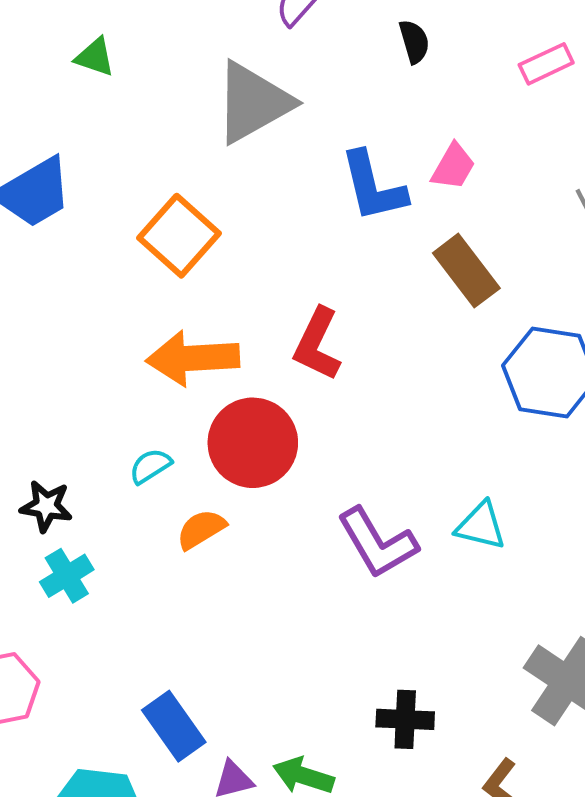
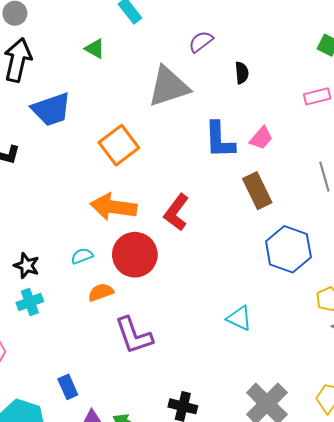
black semicircle: (414, 42) -> (242, 73), moved
purple L-shape: (377, 543) -> (134, 335), moved
blue rectangle: (174, 726) -> (68, 387), size x0.7

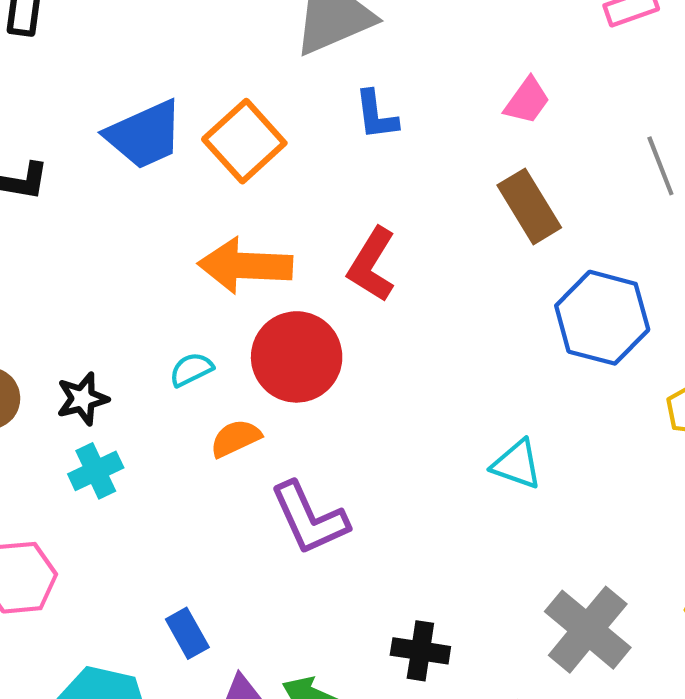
blue trapezoid: (51, 109) -> (144, 135), moved
blue L-shape: (220, 140) -> (376, 115), moved, size x0.7
black star: (27, 266) -> (82, 399), turned -30

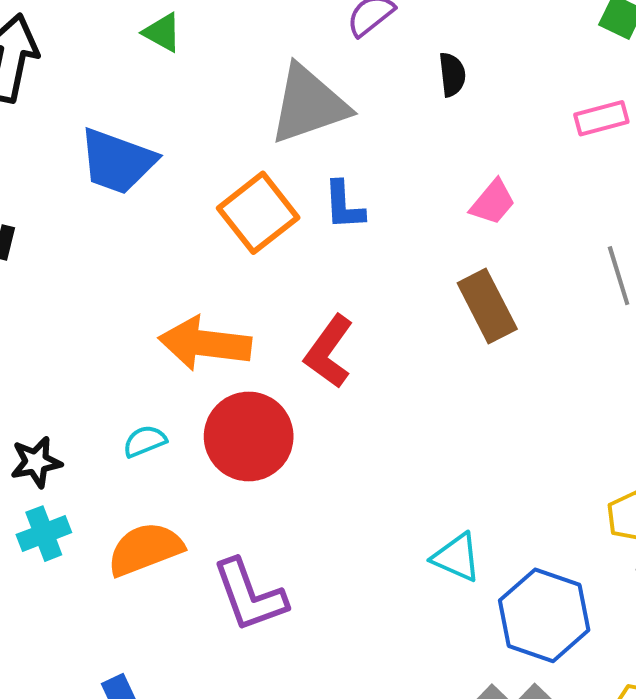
blue trapezoid: (144, 135) -> (117, 161), moved, turned 40
orange square: (244, 141) -> (258, 213), moved
blue hexagon: (602, 318) -> (544, 615), moved
orange semicircle: (236, 438) -> (145, 549), moved, size x1.5

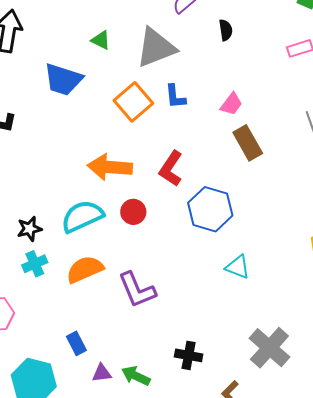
green triangle: (162, 32) -> (101, 40), moved
pink trapezoid: (493, 202) -> (231, 104), moved
red circle: (249, 436) -> (133, 212), size x0.6
cyan semicircle: (145, 441) -> (82, 216), size x2.0
blue hexagon: (544, 615) -> (210, 209), moved

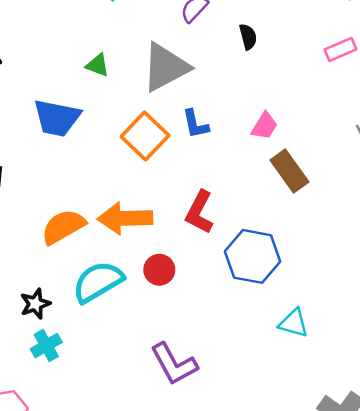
orange semicircle: (85, 269) -> (63, 227), moved

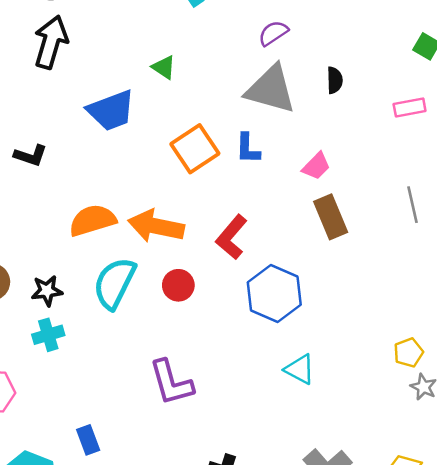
black semicircle: (248, 37) -> (335, 80), moved
gray triangle: (165, 67) -> (271, 89), moved, turned 30
blue trapezoid: (57, 118) -> (111, 110), turned -45
cyan semicircle: (98, 282) -> (114, 283), turned -46

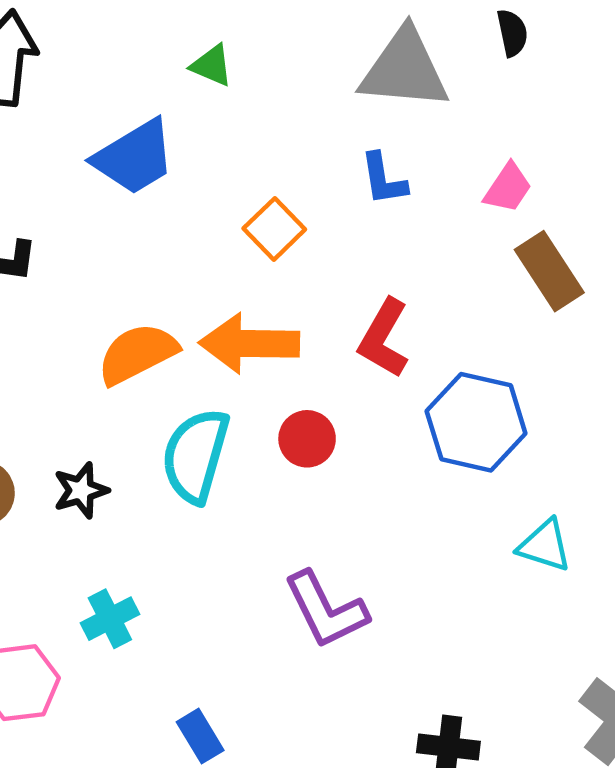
orange square: (195, 149) -> (274, 229), moved, size x0.7
cyan cross: (48, 335) -> (110, 619), moved

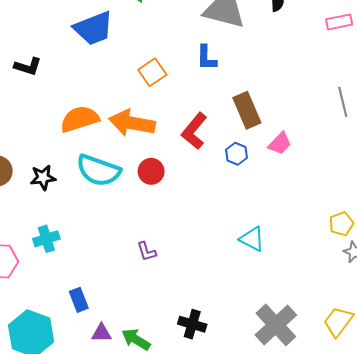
pink trapezoid: (508, 188) -> (280, 143), moved
brown rectangle: (549, 271) -> (247, 110), moved
blue hexagon: (476, 422) -> (237, 154), moved, size x0.5
cyan semicircle: (195, 456) -> (98, 170), turned -96
purple L-shape: (326, 610) -> (146, 252), size x0.5

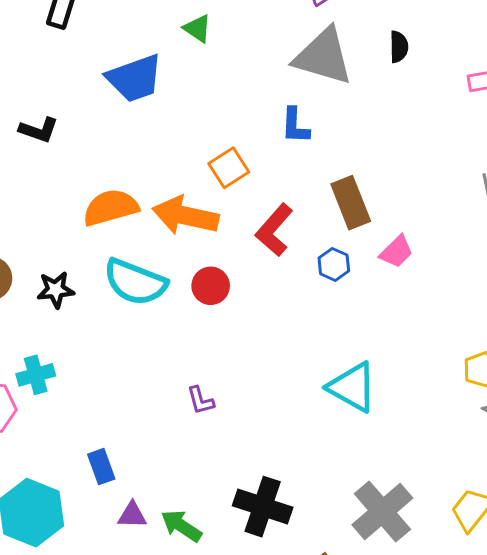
orange square: (152, 72) -> (229, 168), moved
cyan cross: (46, 239) -> (36, 375), moved
cyan triangle: (252, 239) -> (352, 387), size x1.4
black cross: (192, 324) -> (263, 507), size x1.4

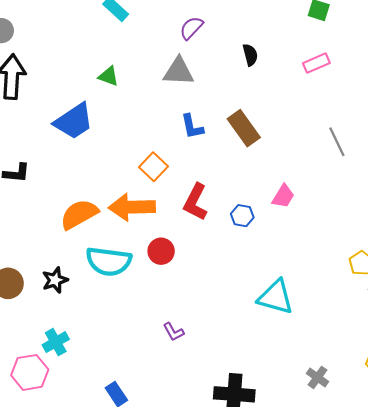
gray triangle: (323, 56) -> (178, 71), moved, size x0.7
brown rectangle: (351, 203) -> (244, 128), moved
gray cross: (382, 511) -> (317, 377), size x0.5

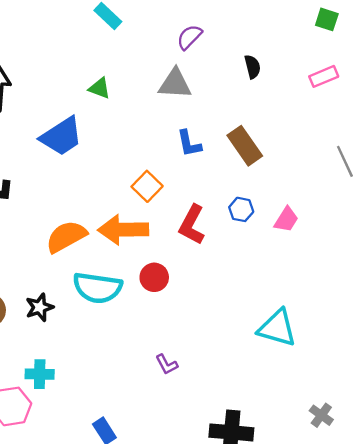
blue hexagon: (242, 216) -> (241, 209), moved
cyan cross: (56, 342) -> (40, 374), turned 30

